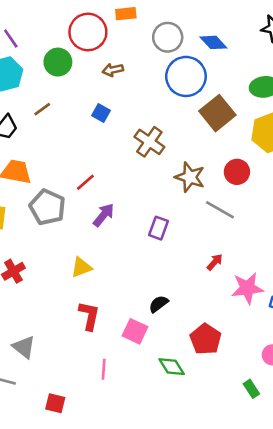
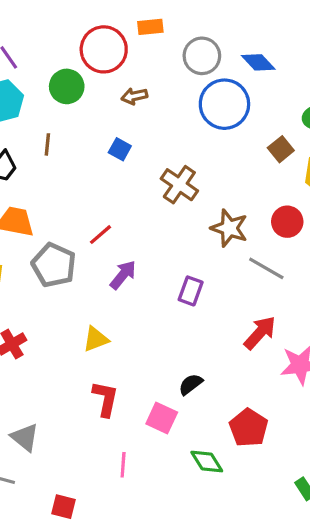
brown line: (42, 109) -> (47, 144), turned -48
brown square: (217, 113) -> (281, 149), moved, size x0.6
red arrow: (215, 262) -> (260, 333), size x1.6

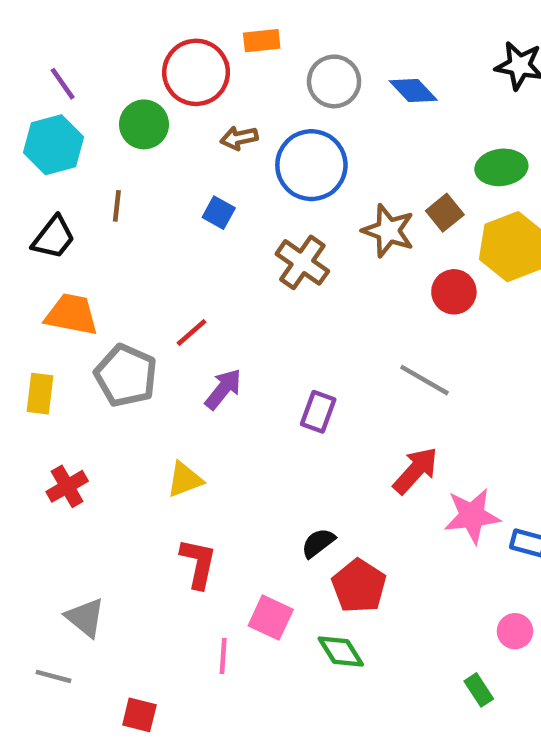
blue circle: (224, 104) -> (311, 165), moved
red circle: (287, 222) -> (454, 292), moved
brown star: (229, 228) -> (388, 231), moved
pink square: (162, 418) -> (271, 618), moved
red pentagon: (249, 428) -> (359, 586), moved

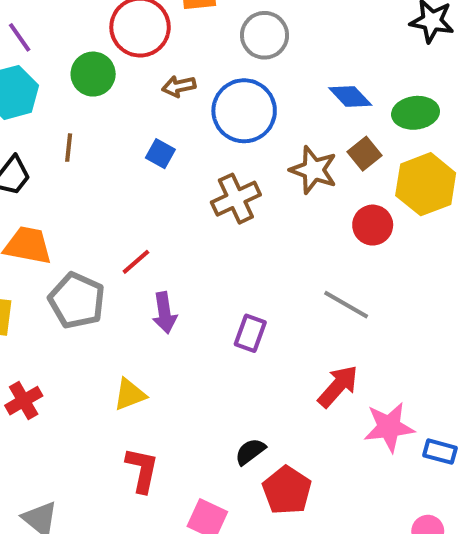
blue diamond: (413, 90) -> (350, 96), moved
brown cross: (302, 262) -> (236, 199), turned 30
purple arrow: (223, 389) -> (165, 313), turned 132

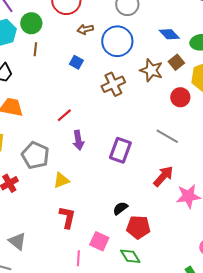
green circle: (93, 74) -> (31, 23), moved
brown line: (69, 148) -> (35, 49), moved
gray pentagon: (77, 301) -> (35, 155), moved
purple rectangle: (250, 333) -> (120, 150), size x1.4
red pentagon: (287, 490) -> (138, 227), turned -30

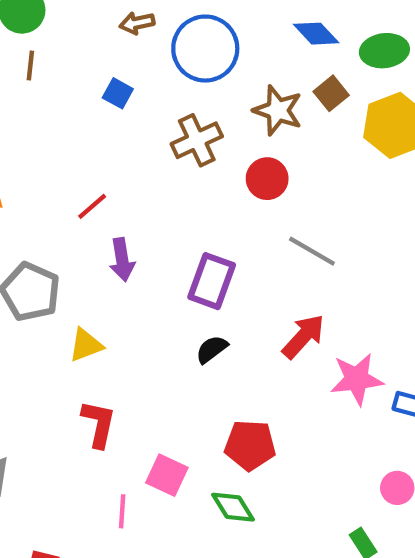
red circle: (180, 97) -> (267, 179), moved
black semicircle: (120, 208) -> (212, 349), moved

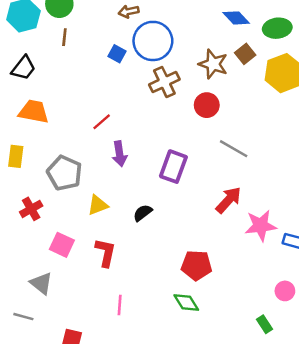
blue circle: (205, 49) -> (153, 41), moved
black semicircle: (212, 349) -> (143, 213), moved
pink square: (167, 475) -> (62, 245), moved

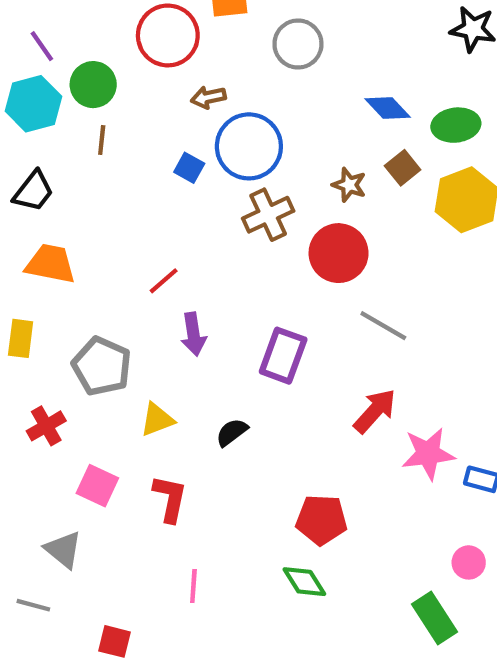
brown star: (213, 64) -> (349, 185), size x0.7
red circle: (207, 105) -> (339, 253), size x1.4
green rectangle: (264, 324) -> (435, 618), size x1.6

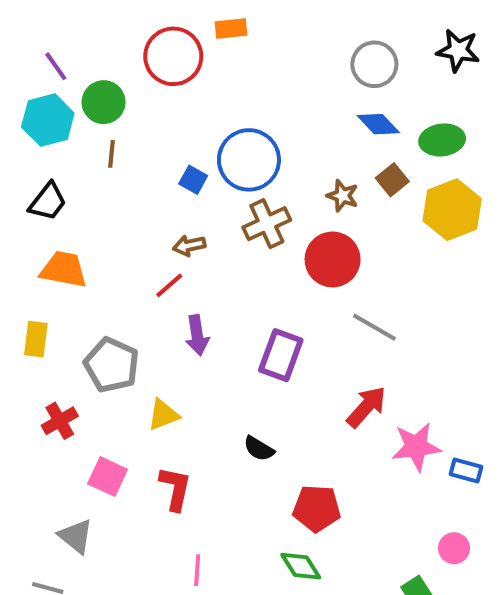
gray circle: (298, 44) -> (374, 64), moved
brown arrow: (208, 97) -> (189, 246), moved
black semicircle: (232, 432) -> (259, 449), moved, turned -112

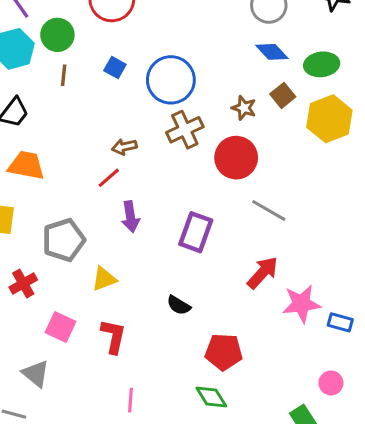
blue square: (193, 180) -> (115, 67), moved
gray pentagon: (112, 365) -> (64, 240), turned 30

